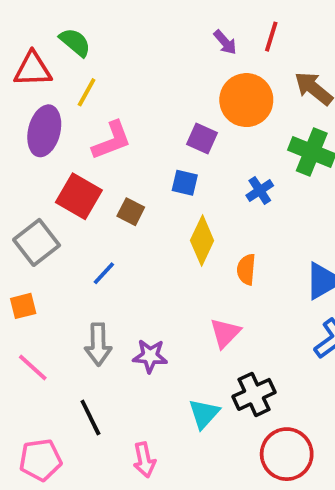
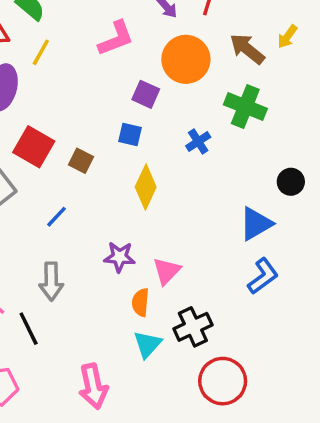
pink L-shape: (112, 140) -> (116, 38), moved
orange semicircle: (246, 269) -> (140, 302), moved
purple star: (150, 356) -> (119, 257), moved
black line: (90, 418) -> (29, 329), moved
pink arrow: (144, 460) -> (93, 386), size x1.4

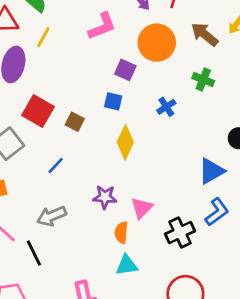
green cross: (245, 107) -> (203, 79), size x0.7
gray arrow: (51, 281) -> (52, 216), turned 68
black cross: (193, 327) -> (180, 232), moved
cyan triangle: (147, 344) -> (127, 265), turned 40

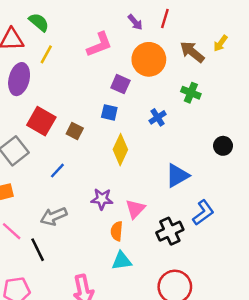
blue triangle: (211, 171) -> (177, 176), moved

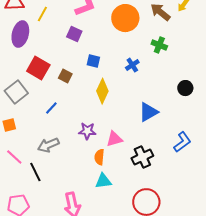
purple square: (120, 84) -> (74, 34), moved
pink triangle: (135, 209) -> (114, 139), turned 30
blue L-shape: (203, 213) -> (182, 142), moved

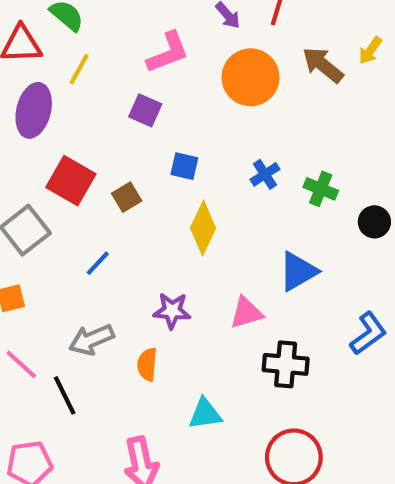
green cross: (159, 45) -> (321, 189), moved
brown square: (65, 76) -> (127, 197), turned 32
pink triangle: (114, 139) -> (246, 313), moved
orange semicircle: (99, 157) -> (147, 364), moved
black cross: (142, 157) -> (286, 364), turned 30

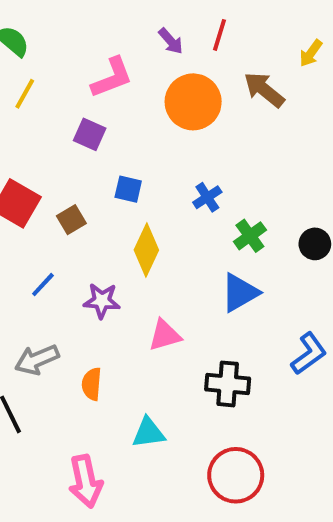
yellow arrow: (370, 50) -> (311, 53), moved
green cross: (321, 189) -> (250, 236), moved, turned 32
purple star: (172, 311) -> (102, 301), moved
pink triangle: (246, 313) -> (165, 335), moved

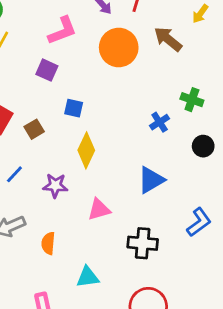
blue cross: (207, 197) -> (160, 122), moved
green cross: (250, 236) -> (192, 100), moved, turned -35

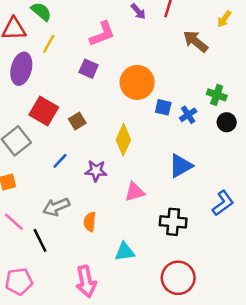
orange circle: (119, 48) -> (137, 82), moved
blue square: (74, 108) -> (163, 107), moved
black circle: (203, 146) -> (227, 122), moved

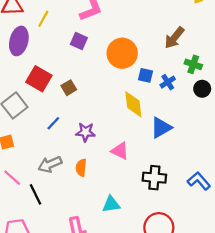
brown arrow: (196, 41) -> (174, 38), moved, turned -90
yellow diamond: (123, 140) -> (133, 104), moved, turned -32
pink triangle: (135, 192) -> (120, 151), turned 42
blue L-shape: (223, 203) -> (199, 181), moved, turned -95
orange semicircle: (90, 222) -> (81, 168), moved

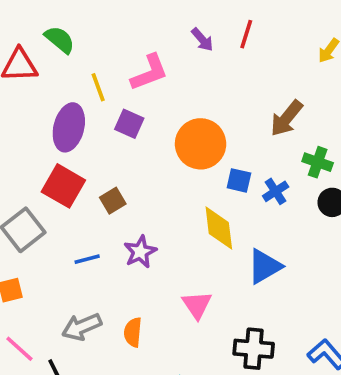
yellow line: (43, 19) -> (98, 87), moved, turned -49
purple ellipse: (19, 41) -> (69, 127), moved
blue line: (53, 123) -> (87, 259), turned 32
purple star: (86, 132) -> (140, 252), moved, turned -30
pink triangle: (120, 151) -> (197, 305), turned 30

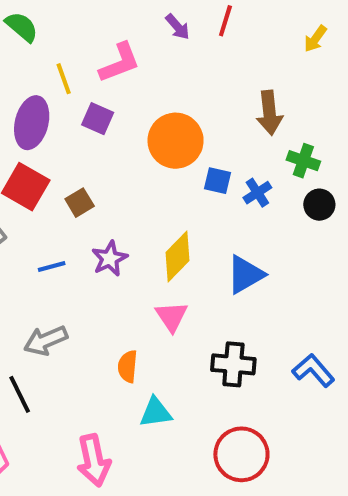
brown arrow: (286, 118) -> (269, 113), turned -45
yellow diamond: (219, 228) -> (178, 257), moved, turned 51
orange semicircle: (133, 332) -> (128, 366), moved

